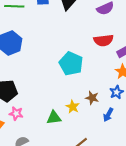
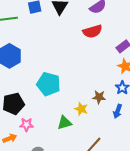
red semicircle: (103, 40) -> (92, 31), moved
cyan pentagon: (71, 64) -> (49, 84), moved

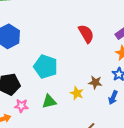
red semicircle: (92, 31) -> (86, 34), moved, turned -108
green triangle: (64, 123) -> (49, 101), moved

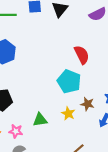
cyan pentagon: (46, 67) -> (69, 81), moved
pink star: (21, 106) -> (16, 131), moved

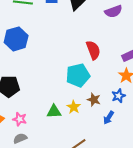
cyan pentagon: (69, 81) -> (78, 75), turned 30
green triangle: (40, 120) -> (54, 112), moved

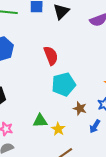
red semicircle: (93, 50) -> (51, 56), moved
yellow star: (74, 107) -> (58, 129), moved

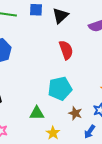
red semicircle: (51, 56) -> (66, 50), moved
green triangle: (40, 121) -> (37, 113), moved

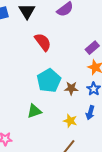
brown star: (75, 113) -> (71, 88), moved
yellow star: (53, 133) -> (70, 121), moved

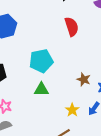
cyan pentagon: (49, 81) -> (41, 61), moved

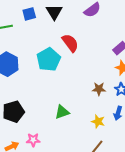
cyan pentagon: (41, 61) -> (49, 59), moved

